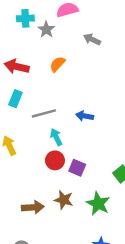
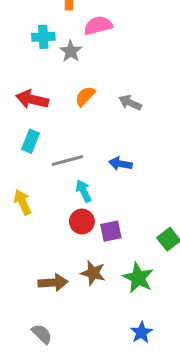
gray arrow: (92, 39) -> (130, 103), moved
purple square: (77, 168) -> (111, 231), turned -35

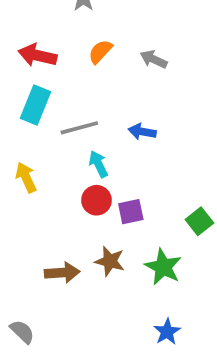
cyan rectangle: (31, 141) -> (36, 105), size x1.4
gray semicircle: (42, 334) -> (22, 332), moved

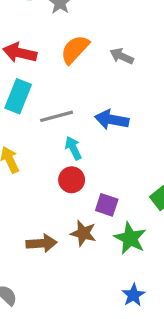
orange semicircle: (100, 52) -> (75, 49), size x1.4
blue arrow: (142, 132) -> (112, 120), size x1.4
purple square: (131, 212) -> (107, 205), moved, turned 30

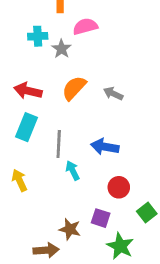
gray line: (57, 116) -> (59, 144), turned -72
red circle: (72, 180) -> (119, 187), moved
brown star: (83, 233) -> (70, 229), moved

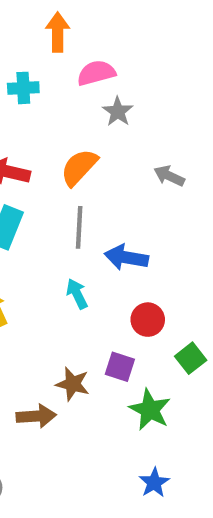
gray star: (61, 49) -> (118, 112), moved
gray arrow: (113, 94) -> (169, 176), moved
gray line: (59, 144) -> (79, 227), moved

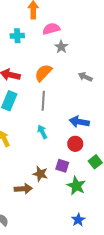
blue arrow: (126, 257) -> (79, 122), moved

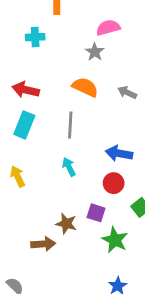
pink semicircle: (51, 29) -> (108, 28), moved
orange semicircle: (43, 73) -> (85, 87), moved, turned 72

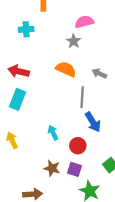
gray line: (70, 125) -> (82, 97), moved
blue arrow: (119, 153) -> (93, 122), turned -132
red circle: (114, 183) -> (78, 146), moved
brown star: (66, 224) -> (52, 168), moved

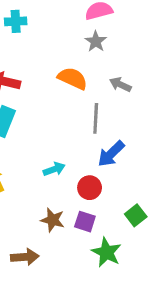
gray star: (73, 41) -> (96, 41), moved
blue arrow: (93, 122) -> (111, 154), turned 78
cyan arrow: (53, 133) -> (54, 169), turned 96

